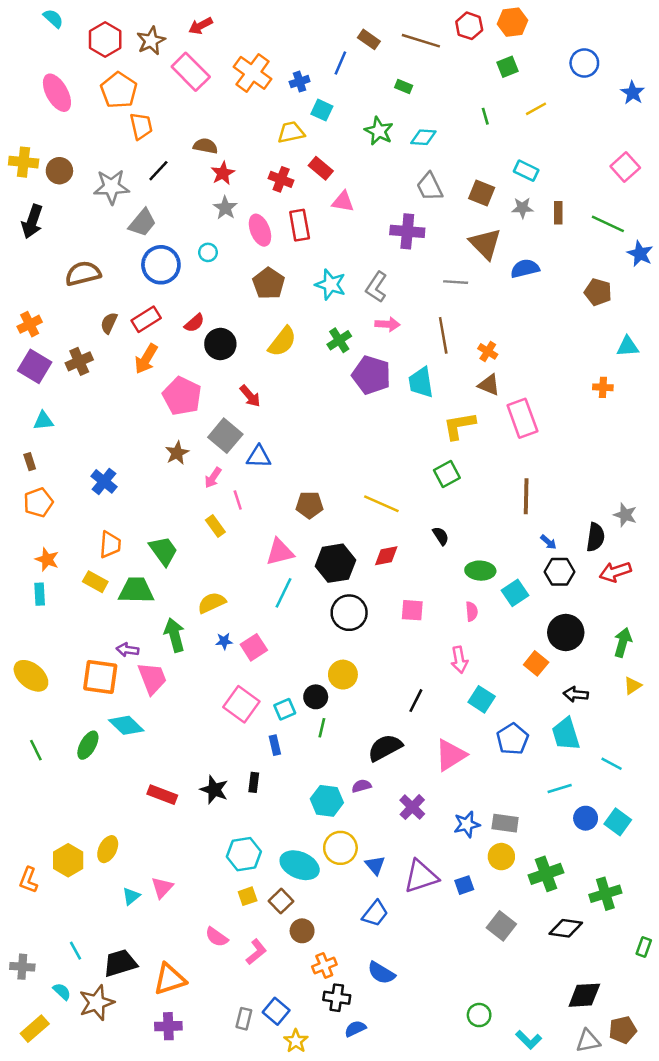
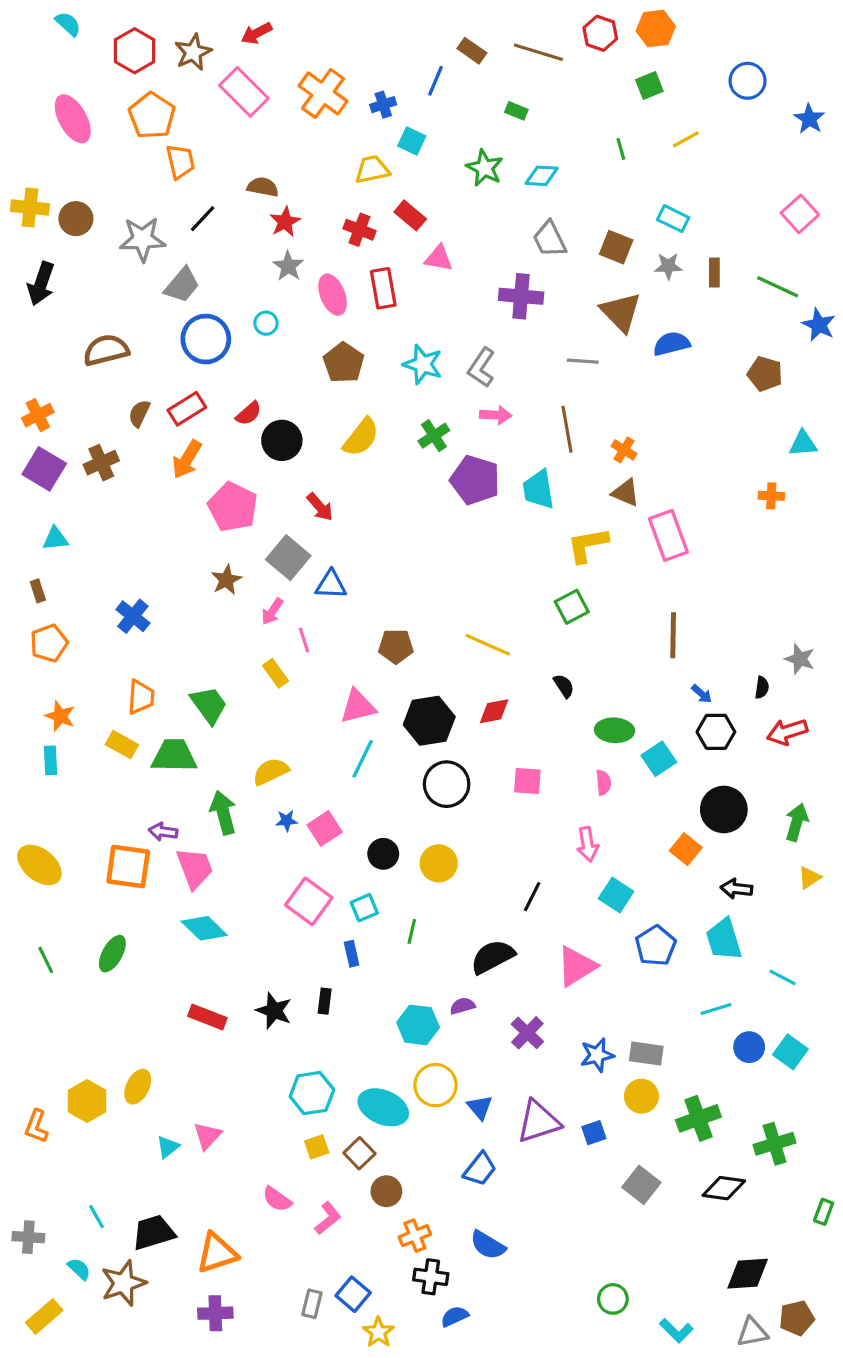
black semicircle: (595, 537) -> (762, 688), size x0.6
black circle: (316, 697) -> (383, 854), moved
cyan diamond: (126, 725) -> (204, 928), moved

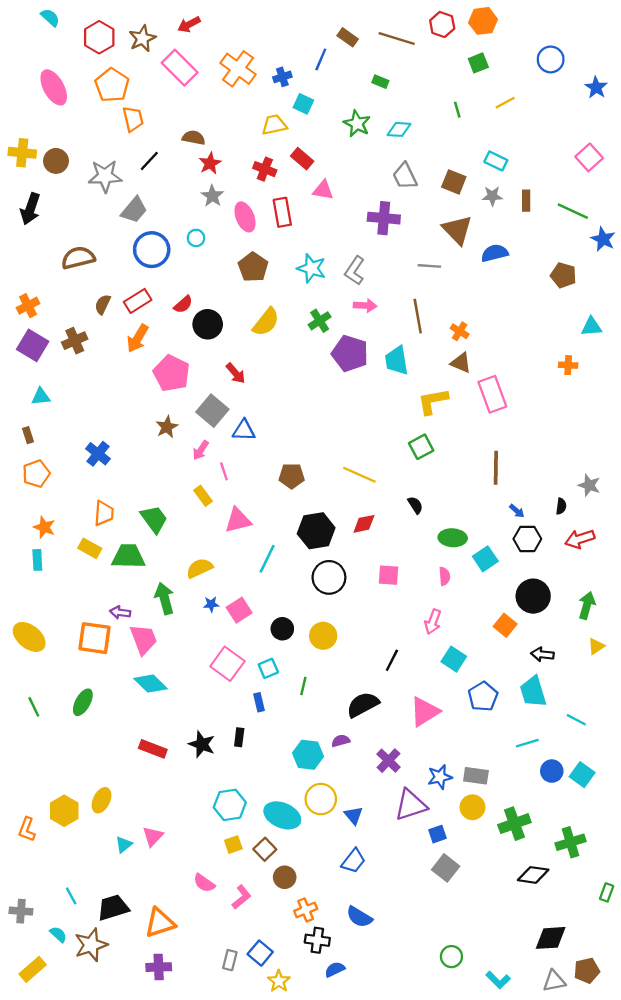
pink triangle: (358, 707) -> (238, 520), moved
pink arrow: (588, 844) -> (433, 622), turned 30
purple triangle: (538, 1122) -> (411, 805), moved
gray square: (641, 1185) -> (446, 868), moved

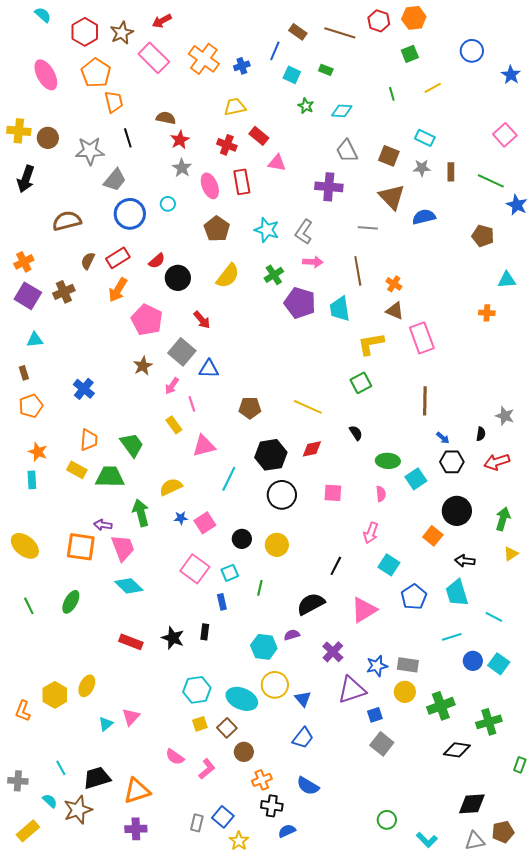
cyan square: (303, 104) -> (292, 75), moved
green star: (357, 124) -> (306, 106), size x0.7
black line: (149, 161) -> (128, 138), turned -60

